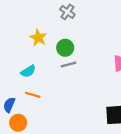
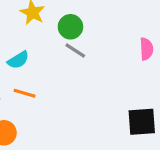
gray line: (69, 65) -> (75, 51), turned 48

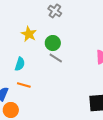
cyan semicircle: (18, 60) -> (20, 64), turned -40

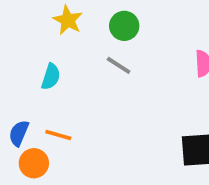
green circle: (53, 43) -> (124, 26), moved
orange line: (24, 85) -> (58, 135), moved

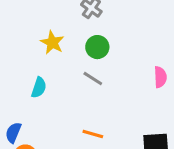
orange line: (58, 135) -> (93, 134), moved

